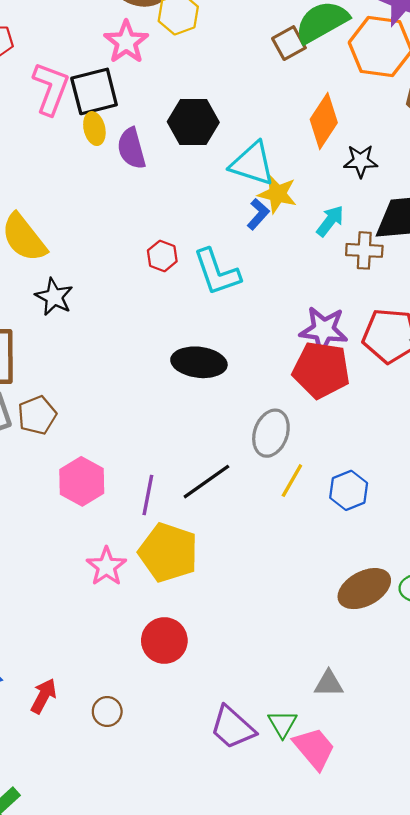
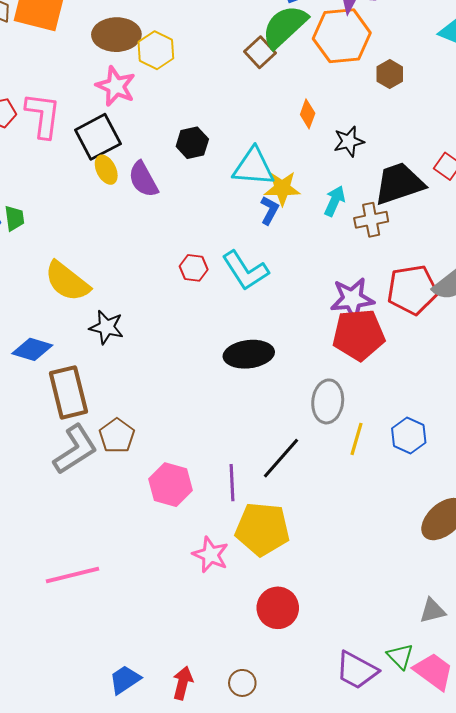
pink L-shape: (51, 88) -> (43, 115), moved
orange diamond: (324, 121) -> (308, 114), size x0.6
black hexagon: (193, 122) -> (192, 143), size x0.7

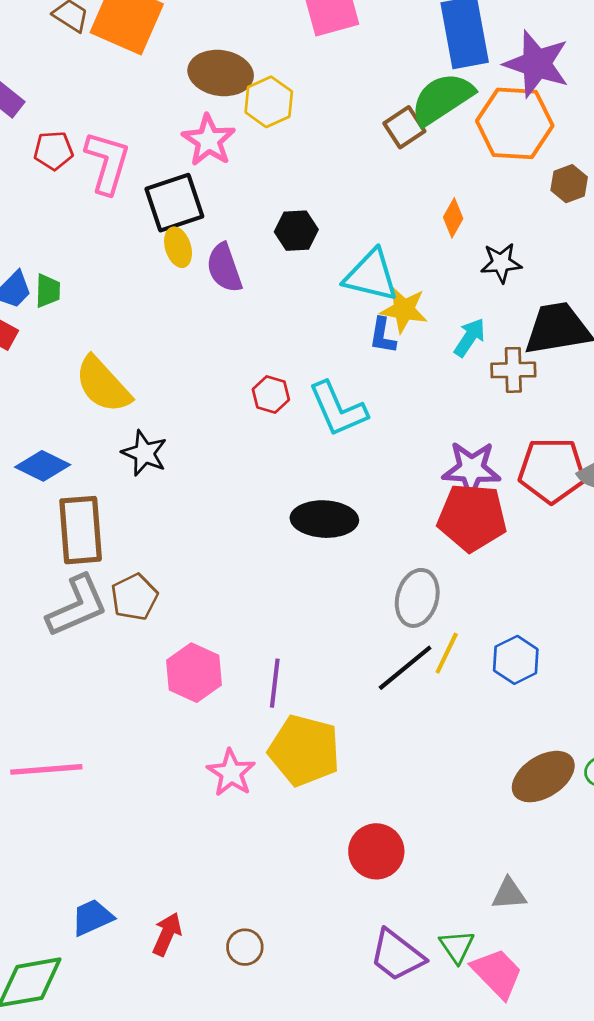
blue L-shape: (270, 210) -> (383, 336), turned 152
black line: (281, 458) -> (405, 668), moved
red circle: (278, 608) -> (376, 851), moved

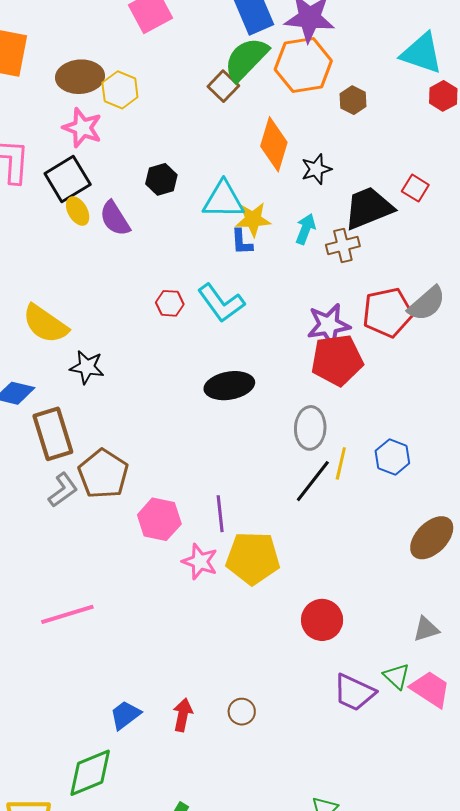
orange diamond: (453, 218) -> (274, 144), size x1.8
brown pentagon: (134, 597) -> (103, 474), size x1.4
gray L-shape: (77, 606) -> (63, 490), size x0.7
pink star: (231, 773) -> (200, 562), moved

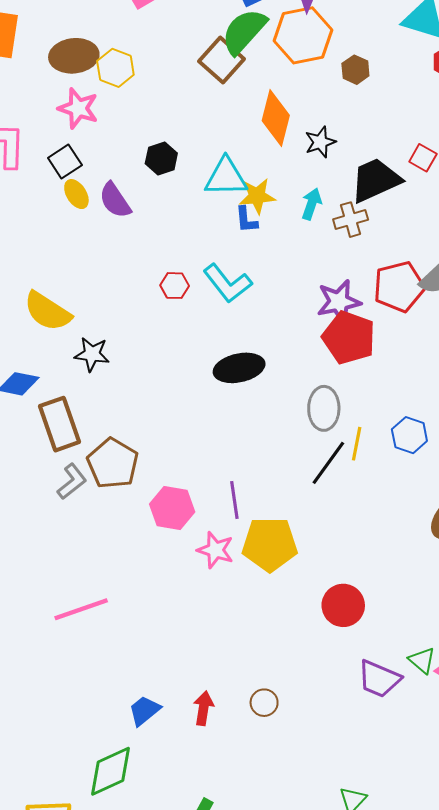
brown square: (223, 86) -> (222, 60), size x1.4
black square: (68, 179) -> (65, 162), size x0.7
red pentagon: (337, 360) -> (349, 338), turned 30

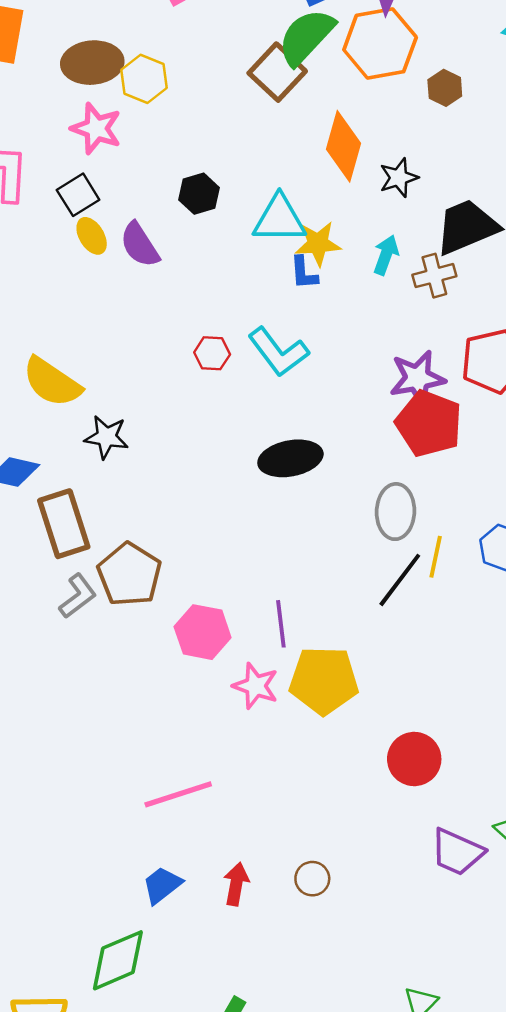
pink line: (81, 609) -> (178, 794), moved

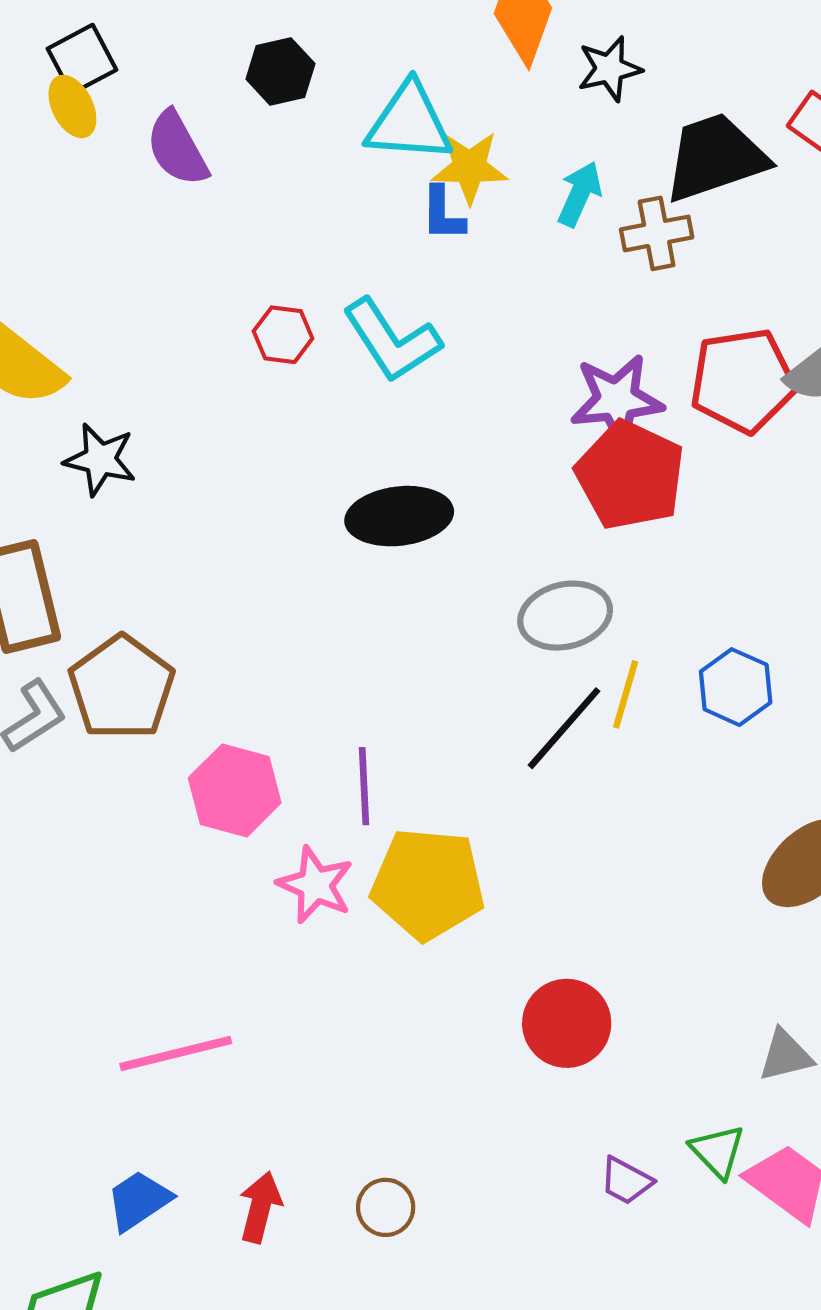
yellow ellipse: (92, 236) -> (72, 107), moved
gray ellipse: (395, 512) -> (565, 616), turned 70
purple trapezoid: (457, 852) -> (626, 1181), size x0.6

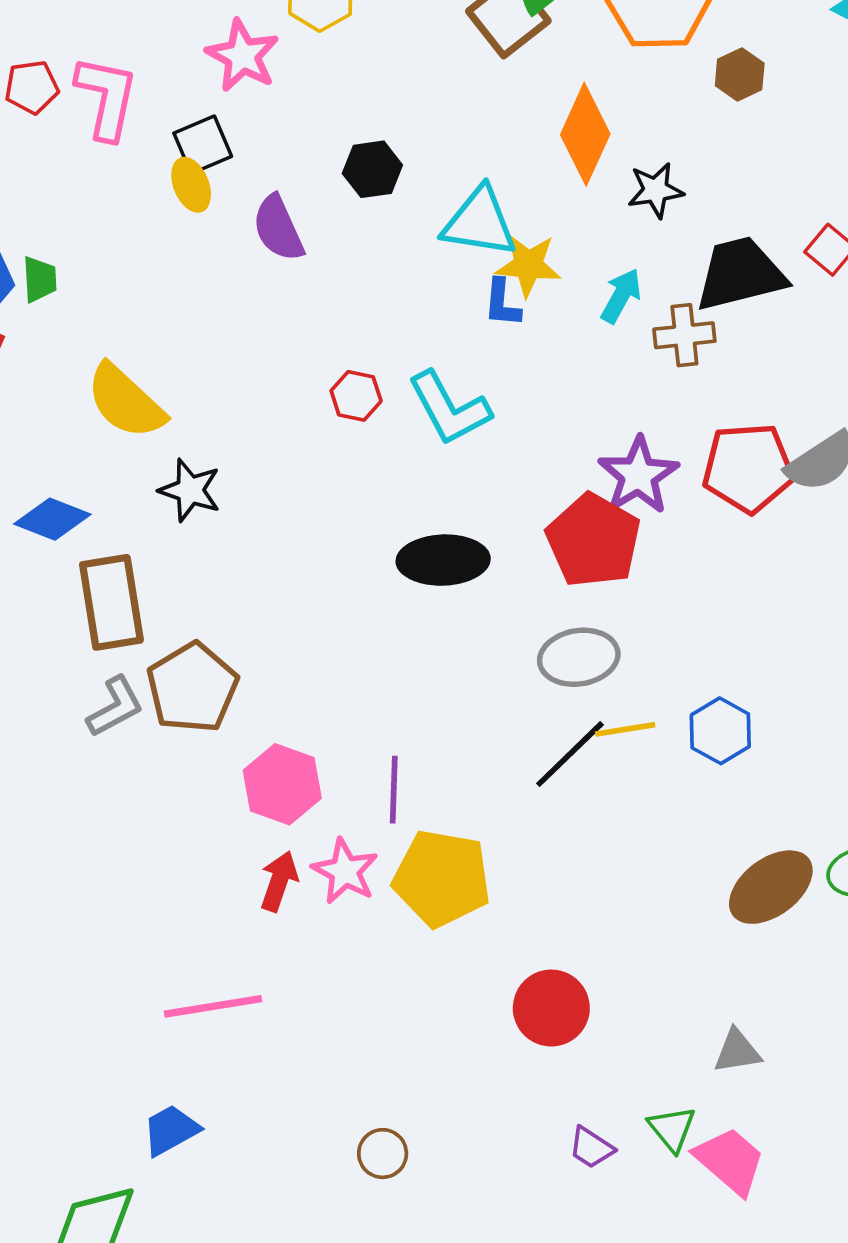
purple star: (617, 400) -> (638, 475), turned -30
red pentagon: (630, 475) -> (593, 540), moved
yellow line: (626, 694) -> (625, 729), turned 60
red arrow: (260, 1207) -> (279, 881), moved

